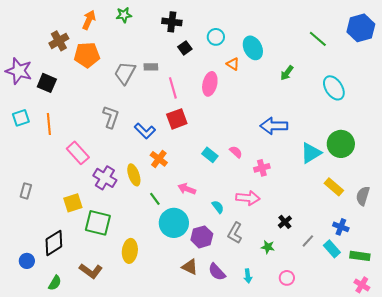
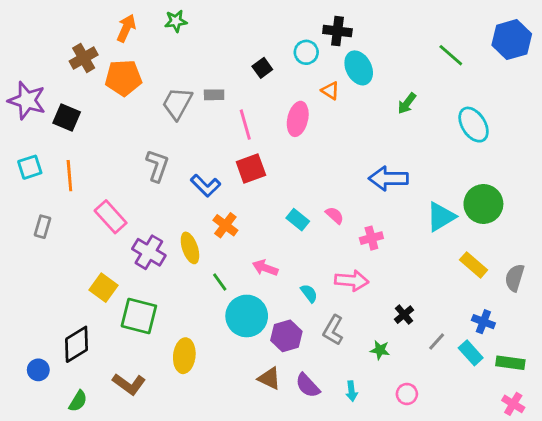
black cross: (172, 22) -> (337, 31), moved
gray rectangle: (26, 191) -> (43, 227), moved
yellow square: (73, 203) -> (103, 288), turned -36

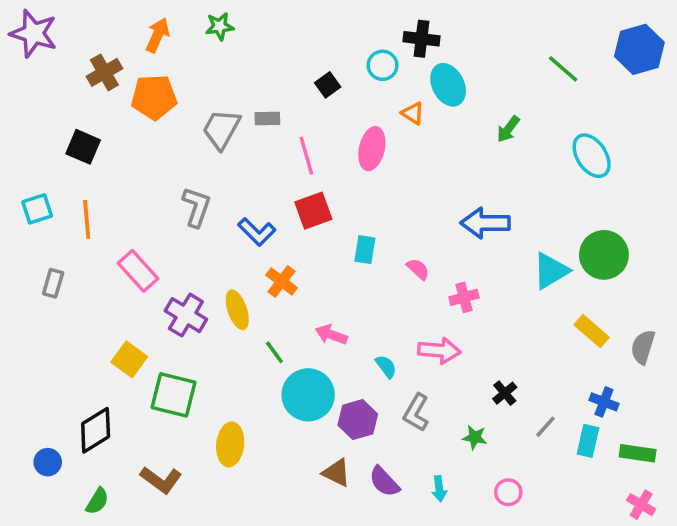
purple star: (27, 101) -> (34, 33), moved
cyan rectangle: (298, 220) -> (365, 250), moved, turned 60
cyan rectangle: (471, 353) -> (588, 441), turned 55

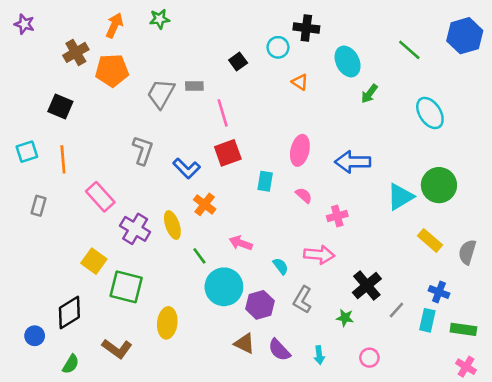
purple star: (34, 33) -> (24, 24), size x0.6
cyan ellipse: (448, 85) -> (348, 61), moved
pink ellipse: (372, 149) -> (300, 150), moved
black cross: (505, 393) -> (367, 286), size x1.6

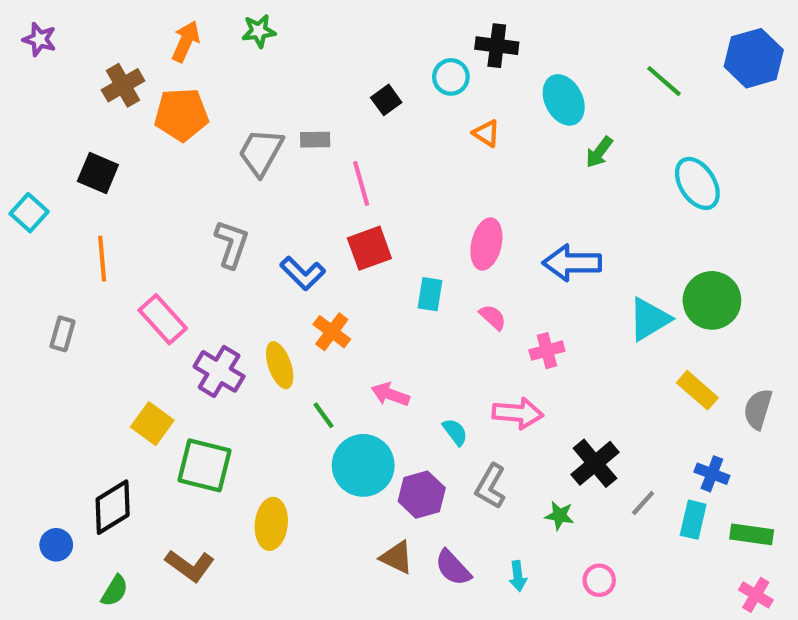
cyan square: (27, 152) -> (29, 213), moved, turned -30

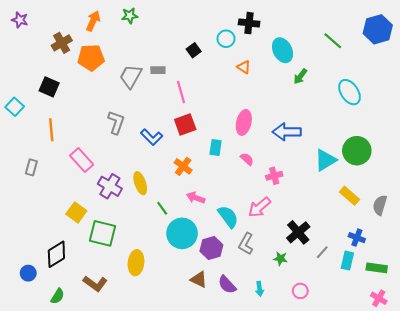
orange cross: (332, 332) -> (183, 166), moved
pink arrow: (518, 413) -> (259, 207), turned 135
cyan semicircle: (455, 432) -> (228, 217), size x1.6

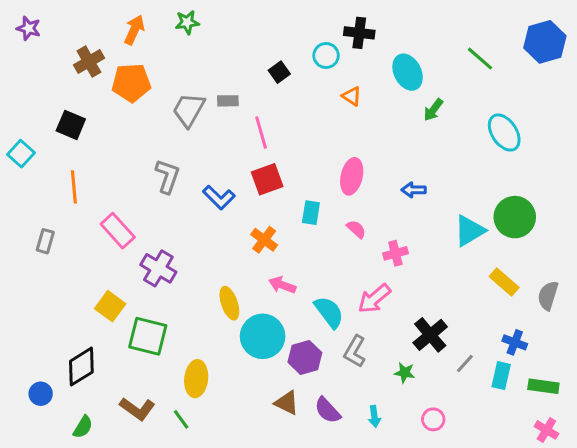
blue arrow: (287, 132) -> (414, 190), size x0.6
yellow ellipse: (140, 183) -> (229, 303), moved
green line: (162, 208) -> (181, 419), moved

